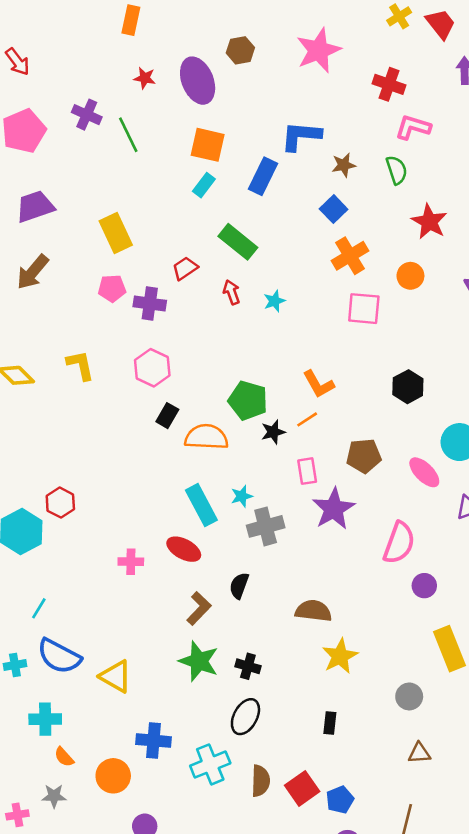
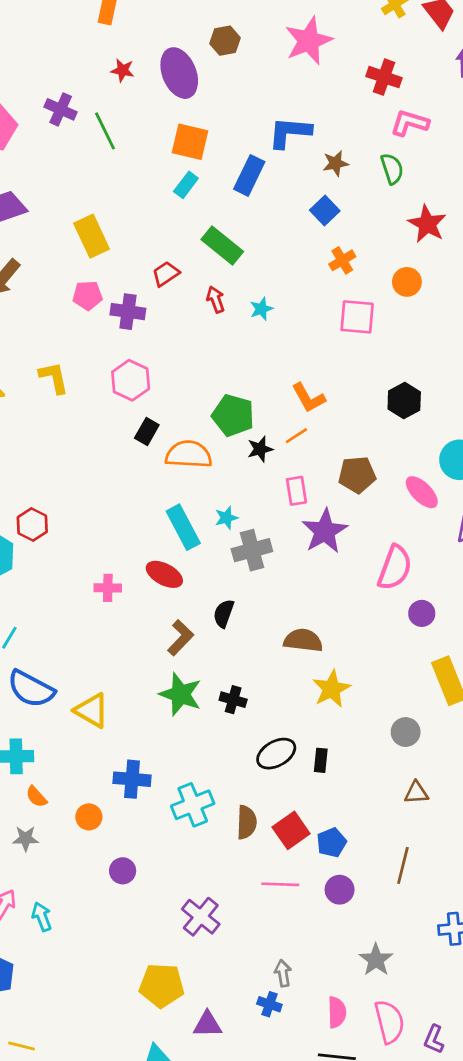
orange cross: (350, 256) -> (342, 260), size x0.7
black ellipse: (245, 717) -> (276, 754), moved, turned 33
orange circle: (113, 776) -> (89, 817), size x0.7

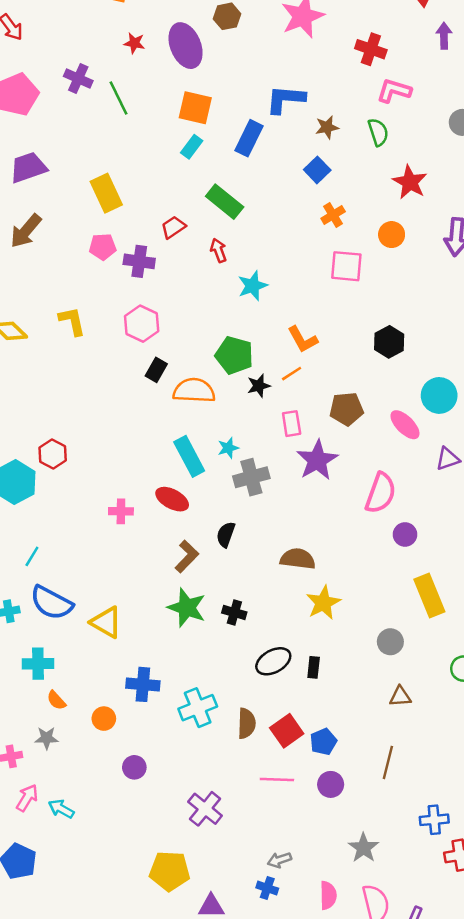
cyan star: (261, 309) -> (253, 286), moved, size x1.4
cyan arrow: (42, 917) -> (61, 809), turned -40
gray arrow: (283, 973) -> (279, 860), turned -100

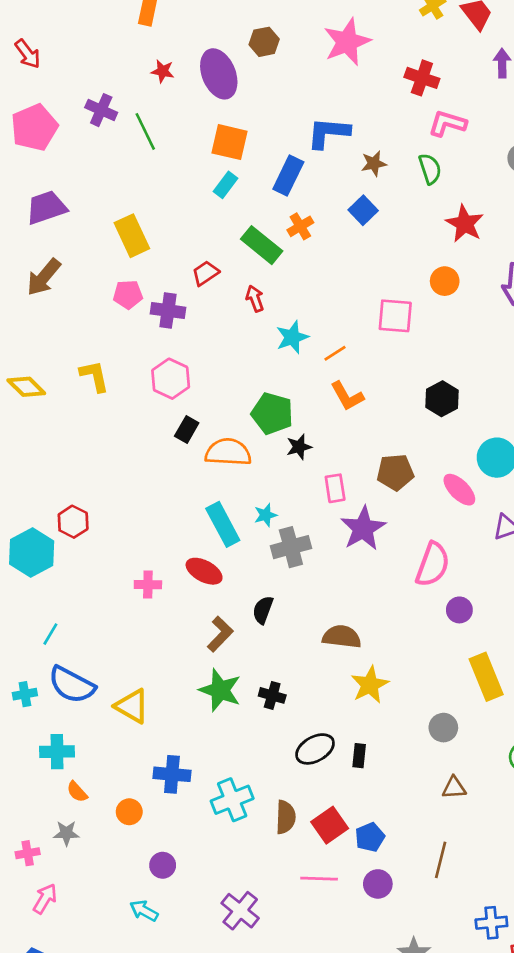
orange cross: (333, 215) -> (300, 226), moved
orange line: (292, 374) -> (335, 353), moved
cyan arrow: (61, 809) -> (144, 911), moved

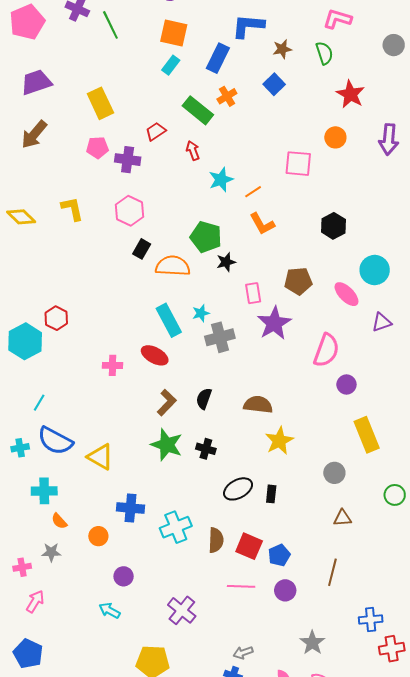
black semicircle: (263, 610) -> (204, 399), moved
red square: (330, 825) -> (249, 546), turned -32

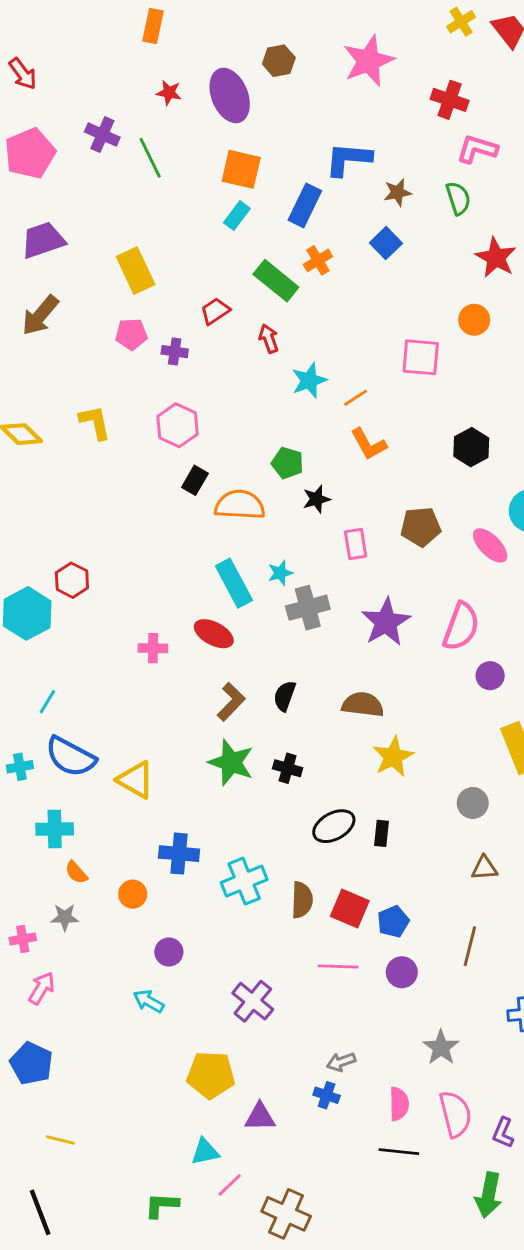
purple cross: (128, 160) -> (175, 352), size x0.7
green pentagon: (206, 237) -> (288, 463), size x0.7
purple star: (274, 323) -> (386, 622), moved

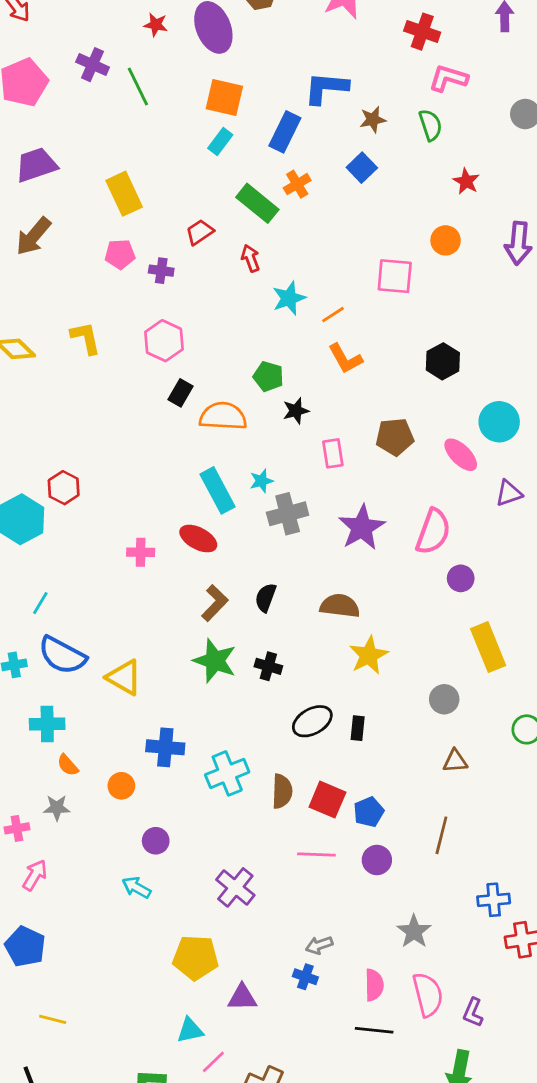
red star: (496, 258) -> (466, 181), size x0.7

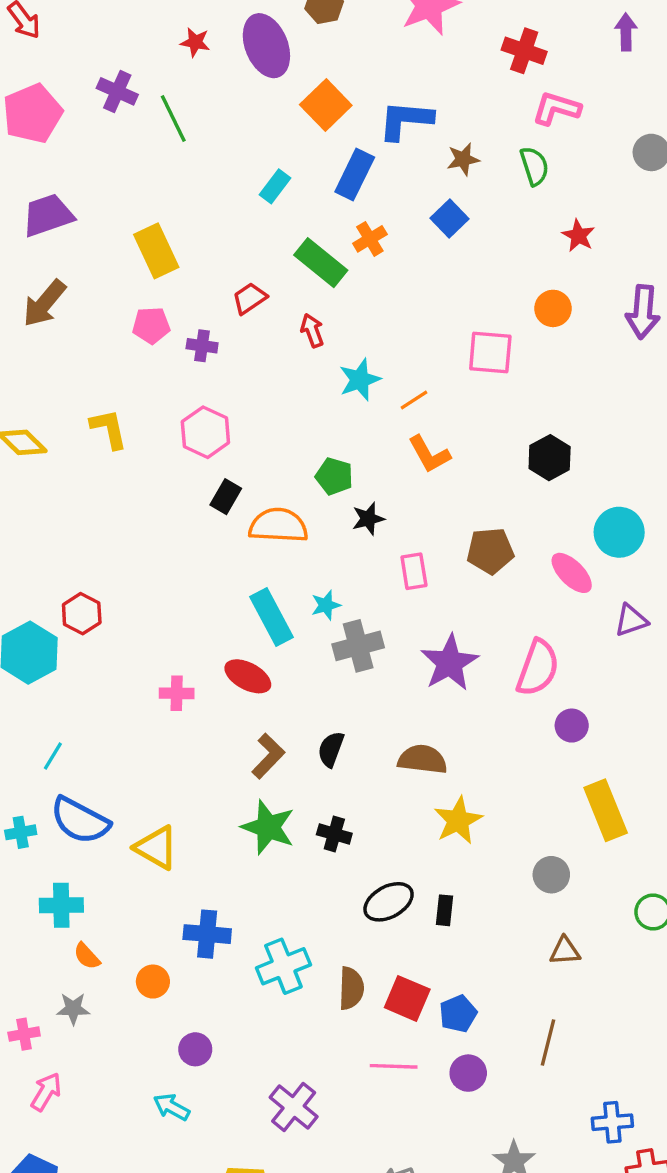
orange square: (224, 98) -> (326, 105), moved, turned 33

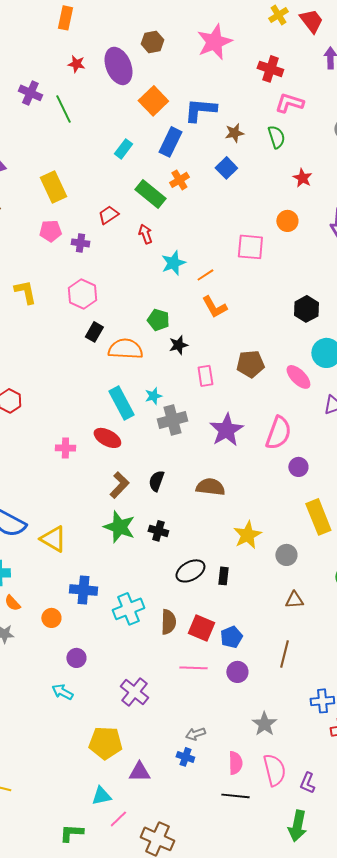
black hexagon: (550, 458) -> (306, 309), moved
yellow star: (458, 820) -> (247, 535), moved

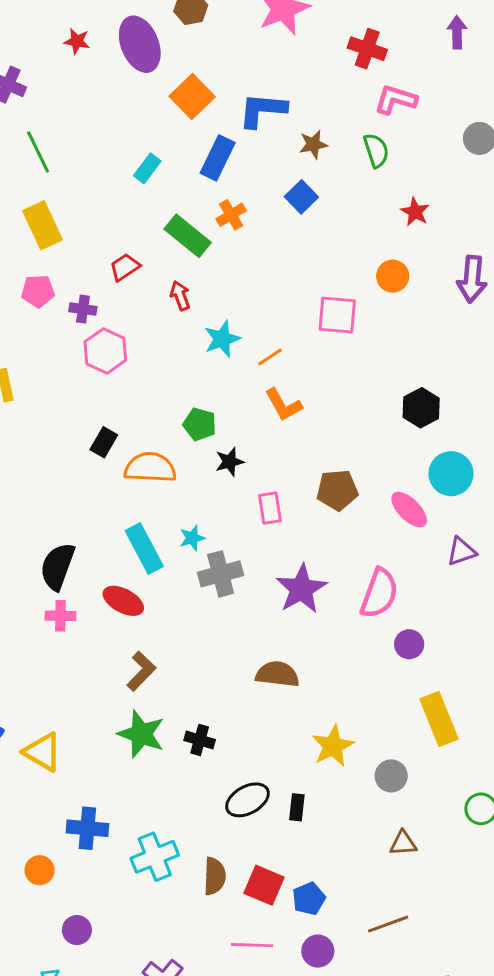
green line: (63, 109) -> (38, 152), moved
pink hexagon: (82, 294) -> (105, 351), moved
black semicircle: (156, 481) -> (57, 566), moved, size x1.5
brown line: (284, 654) -> (388, 924), turned 56

